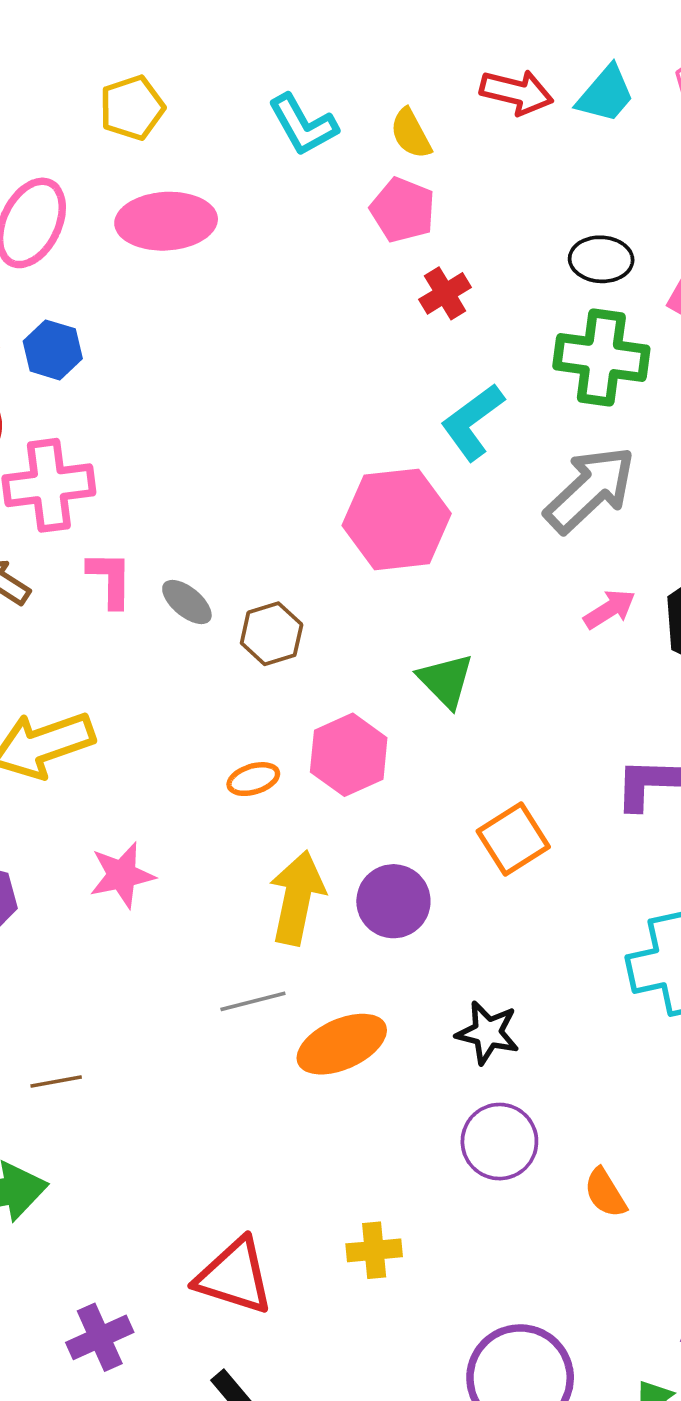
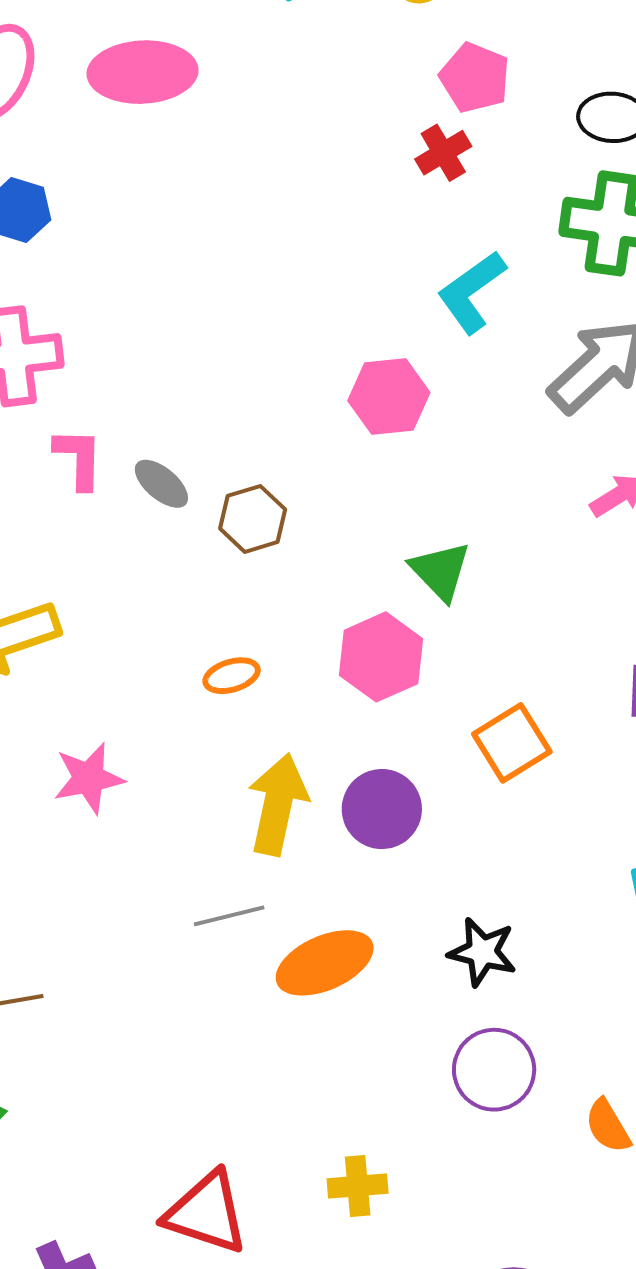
pink pentagon: (403, 210) -> (475, 78), moved
pink hexagon: (397, 519) -> (389, 397), size x0.7
pink hexagon: (349, 755) -> (381, 657), moved

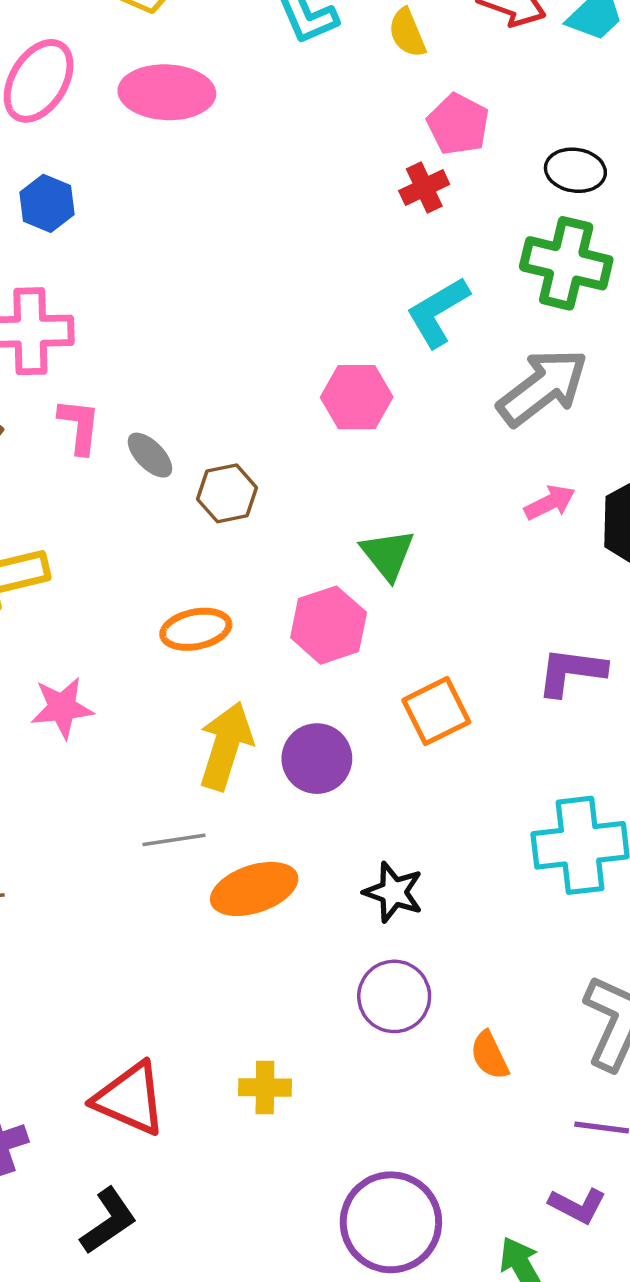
orange ellipse: (232, 676) -> (196, 629), size x1.4

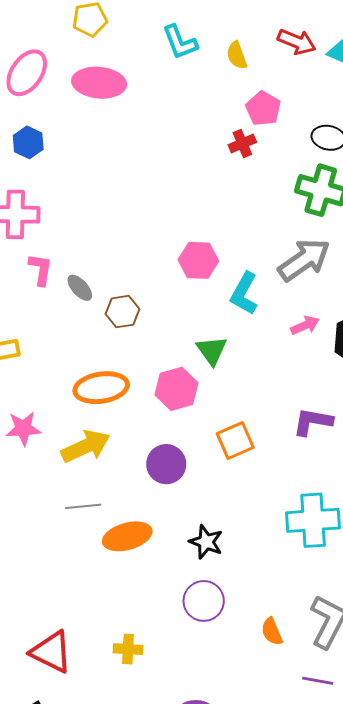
cyan L-shape: (438, 312) -> (244, 294), moved, turned -33
orange ellipse: (196, 629) -> (101, 388), size x1.4
yellow arrow: (226, 746) -> (86, 446), moved, turned 45
orange semicircle: (489, 1055) -> (272, 632), moved

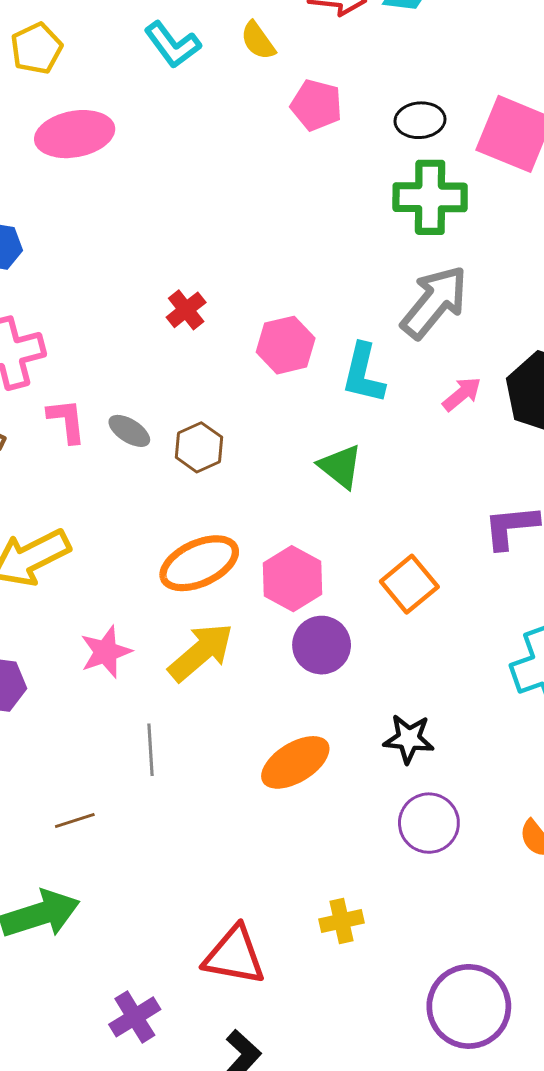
red cross: (242, 143) -> (186, 310), moved
pink hexagon: (176, 389) -> (292, 579), moved
gray line: (83, 506) -> (151, 750), moved, turned -72

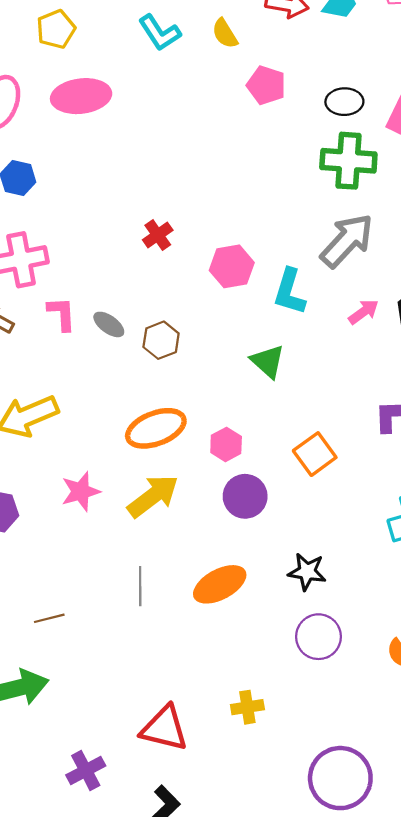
pink hexagon: (292, 579) -> (226, 444), size x0.7
gray line: (151, 750) -> (140, 586), moved

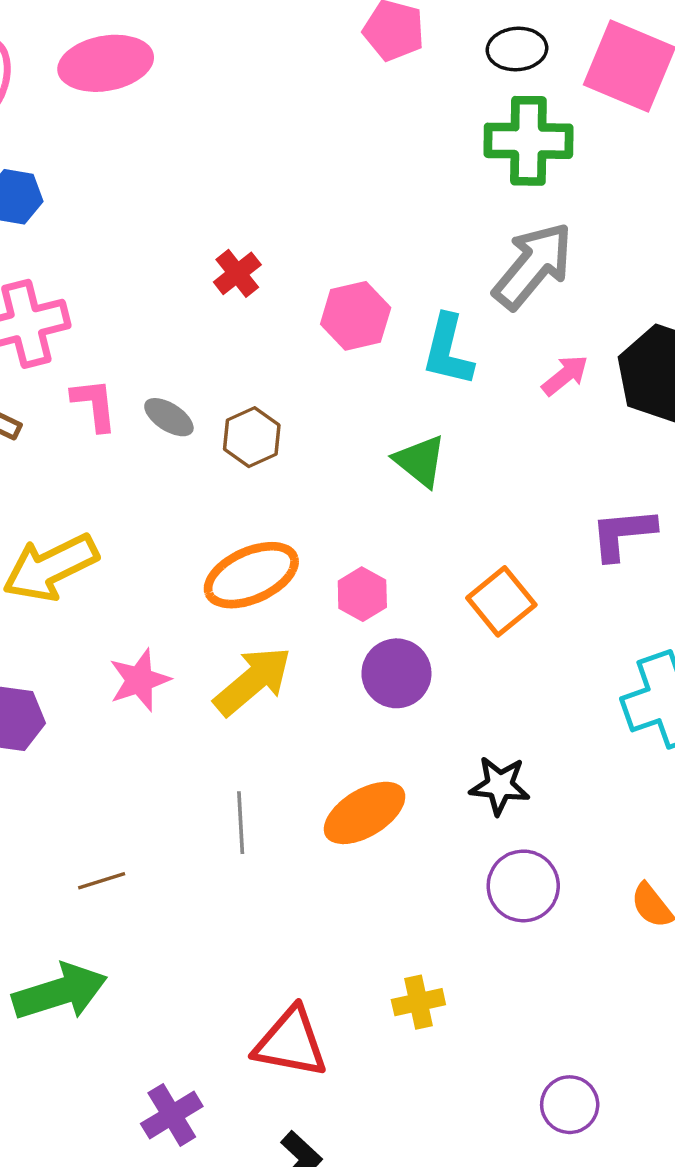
purple circle: (340, 778) -> (570, 1105), size x0.6

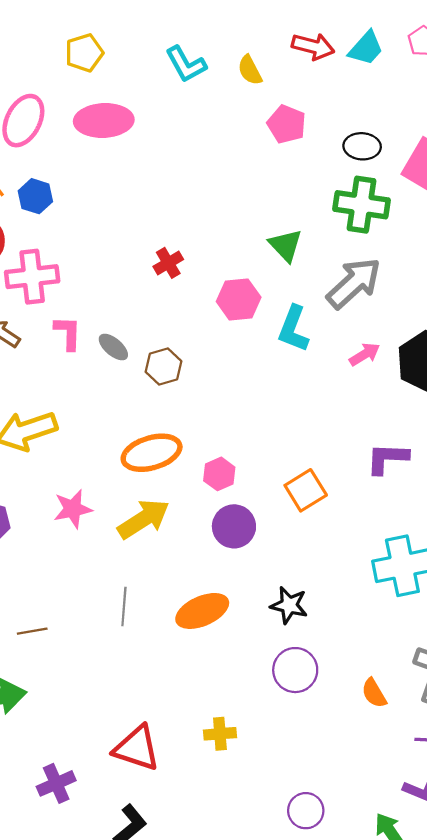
green triangle: (420, 461) -> (286, 245), moved

